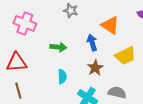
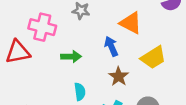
pink cross: (25, 23) -> (42, 27), moved
red triangle: (16, 62) -> (18, 52), moved

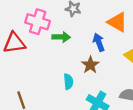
green arrow: (71, 57) -> (61, 37), moved
brown star: (119, 76) -> (90, 65), moved

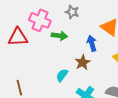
cyan semicircle: (68, 82) -> (62, 75), turned -144

